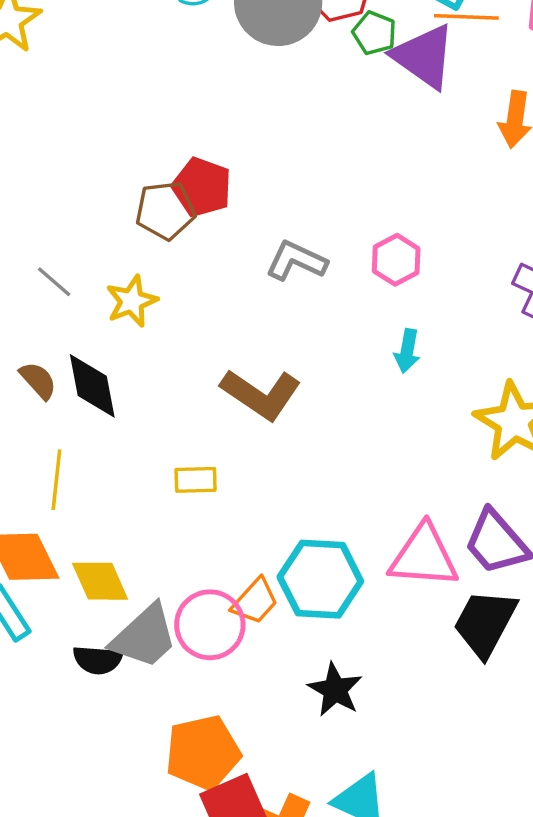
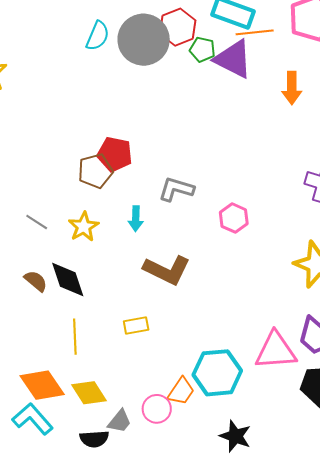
pink hexagon: (396, 260) -> (234, 218), moved
cyan arrow: (407, 351) -> (136, 219), moved
yellow line: (56, 480) -> (75, 337), moved
pink circle: (210, 625) -> (157, 409), size x0.7
gray trapezoid: (144, 637) -> (120, 421), size x0.6

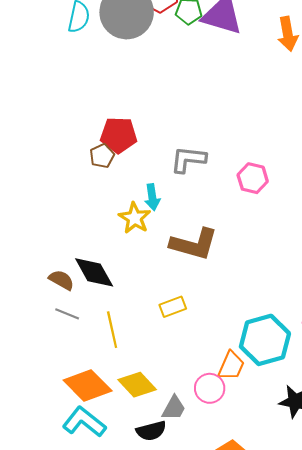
brown pentagon: (95, 171) -> (102, 156), size x0.7
gray line: (37, 222) -> (67, 314), moved
yellow star: (84, 227) -> (135, 218), moved

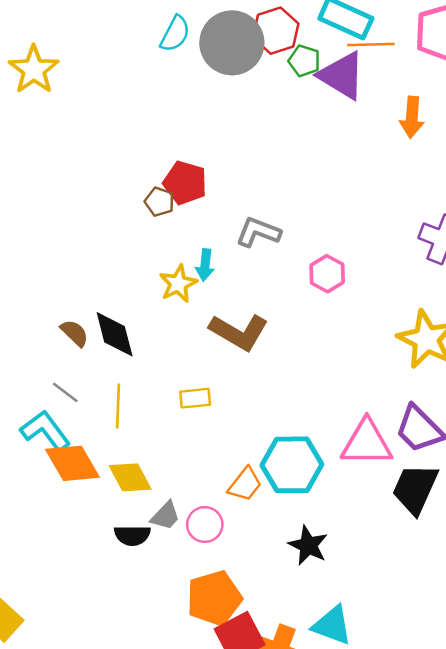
brown pentagon: (102, 156) -> (159, 202), turned 30
gray line: (67, 314) -> (65, 392), moved
pink circle: (210, 388) -> (205, 525), moved
cyan L-shape: (84, 422) -> (45, 431), moved

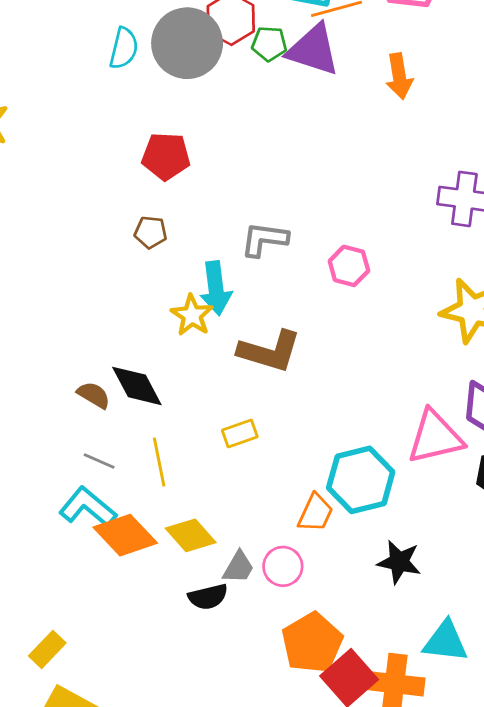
red pentagon: (185, 183) -> (166, 156), moved
cyan arrow: (205, 265) -> (216, 288), size x1.5

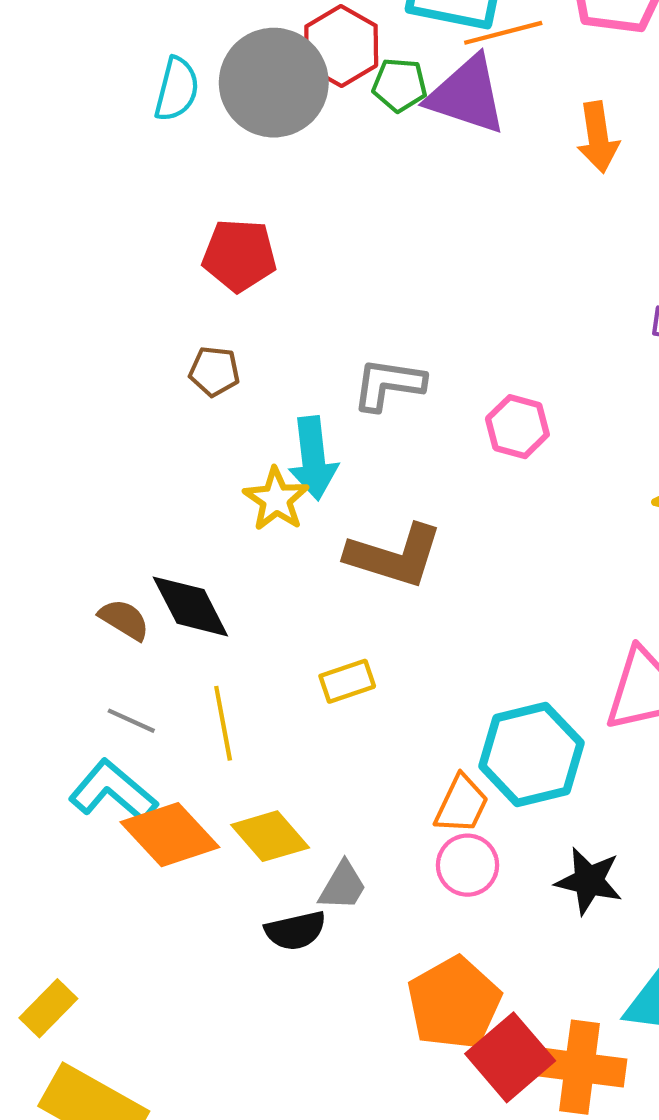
pink circle: (283, 566) -> (467, 865), moved

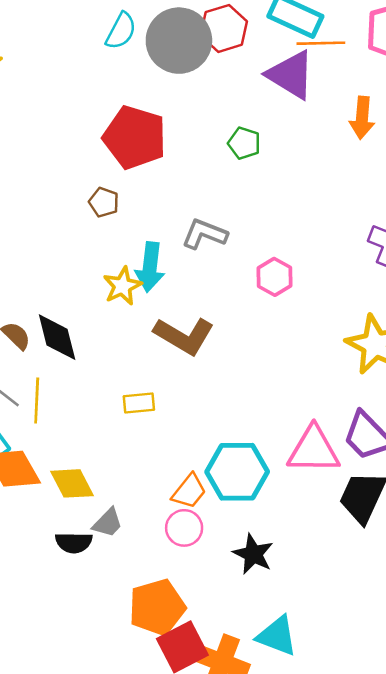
green pentagon: (400, 85) -> (244, 143), moved
red pentagon: (239, 255) -> (135, 137), size x1.4
yellow line: (223, 723) -> (37, 400), moved

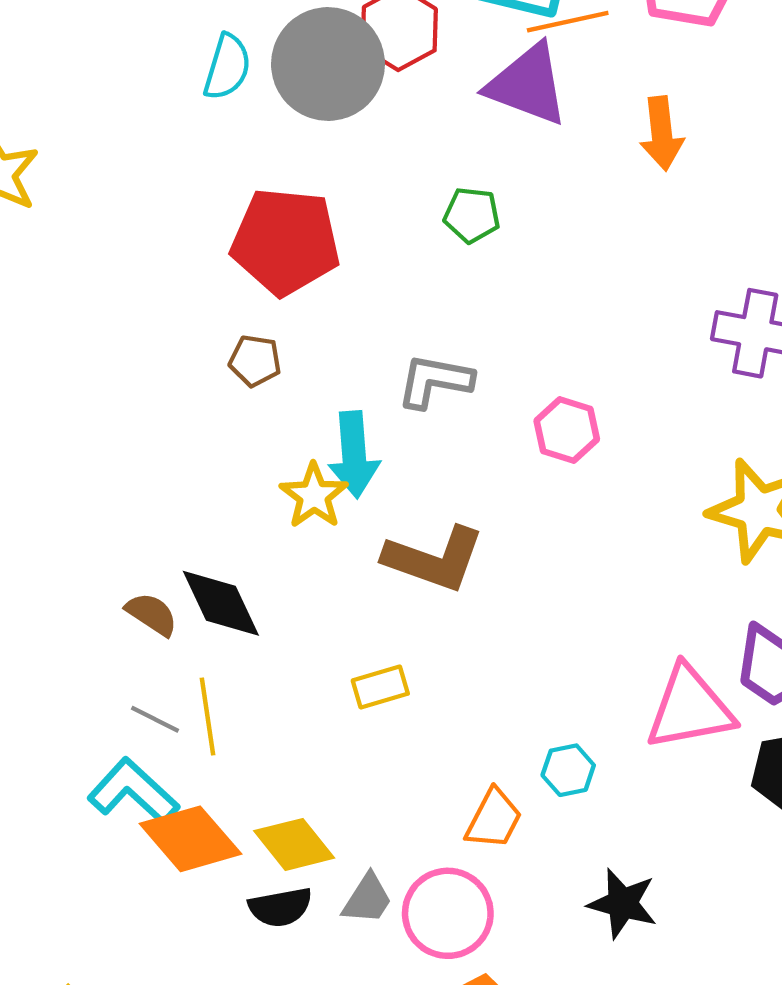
cyan hexagon: (237, 472) -> (568, 770), size x0.5
pink circle: (184, 528) -> (448, 913), moved, size x1.4
black semicircle: (74, 543) -> (280, 907), moved

